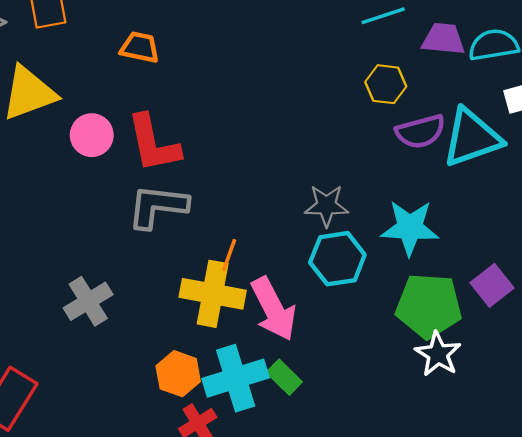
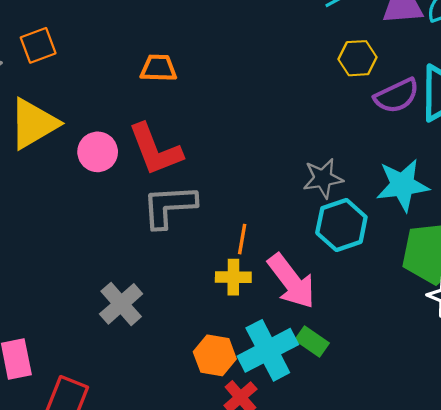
orange trapezoid: (140, 47) -> (158, 68), moved
yellow cross: (213, 294) -> (233, 277), size x0.6

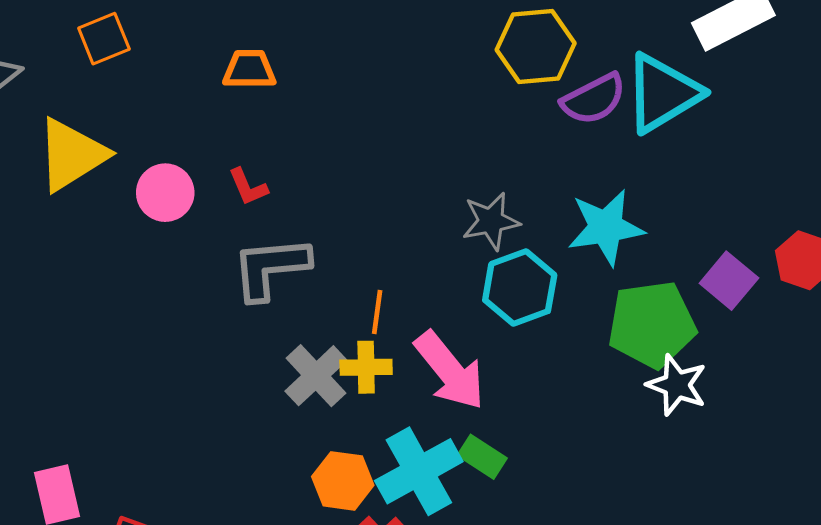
orange square: (38, 45) -> (104, 39), moved
yellow hexagon: (357, 58) -> (536, 46), size x1.4
red L-shape: (155, 150) -> (248, 187), size x0.5
gray cross: (121, 304) -> (316, 376), moved

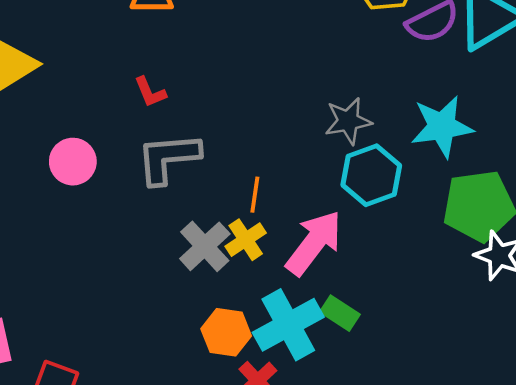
pink circle: (165, 193) -> (73, 162), moved
yellow cross: (366, 367) -> (246, 240), turned -33
pink arrow: (450, 371) -> (314, 243), turned -104

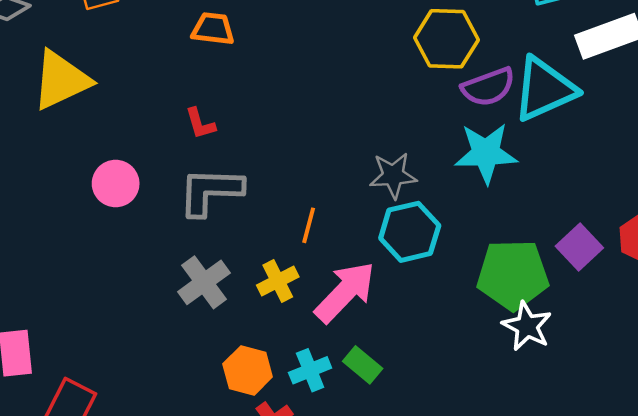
cyan star: (442, 127) -> (486, 153), moved
orange line: (255, 195) -> (309, 225), moved
gray cross: (205, 246) -> (204, 282), moved
cyan cross: (288, 325) -> (310, 370), size x0.6

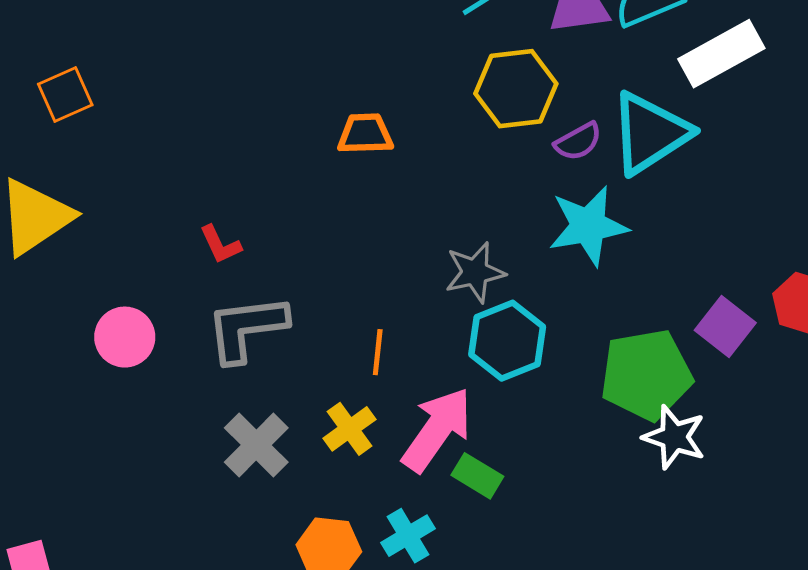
orange trapezoid: (213, 29) -> (365, 134), moved
purple semicircle: (488, 87) -> (578, 141), size x0.7
green rectangle: (363, 365) -> (477, 476), moved

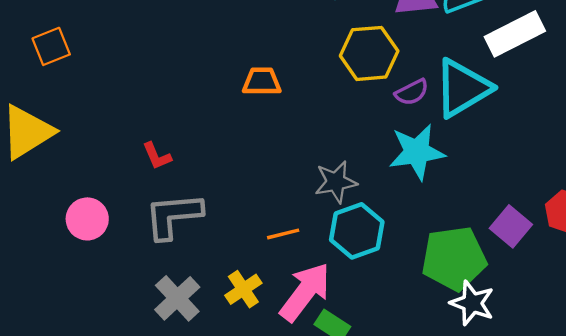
orange line: (378, 352) -> (283, 234), moved, turned 68

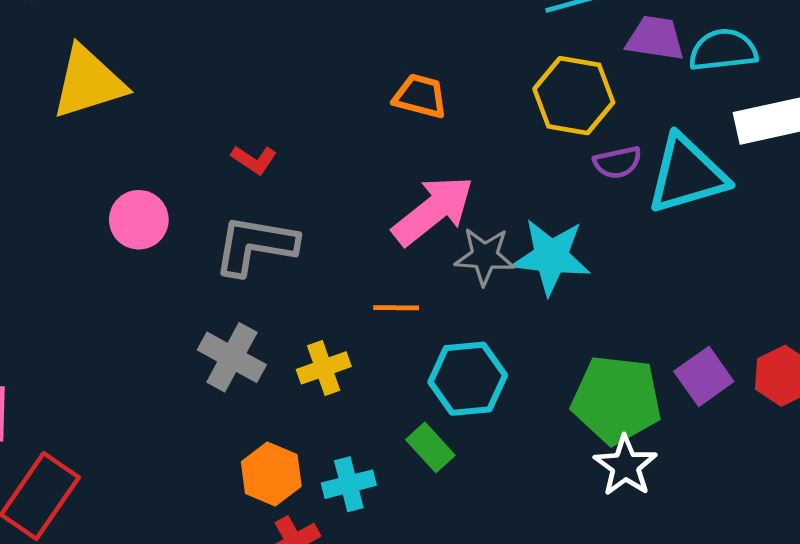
cyan star: (417, 152) -> (551, 257), moved
red L-shape: (157, 156) -> (254, 160), turned -48
cyan hexagon: (357, 231) -> (468, 379), moved
pink arrow: (305, 292) -> (433, 210), moved
gray cross: (177, 298) -> (232, 357), turned -33

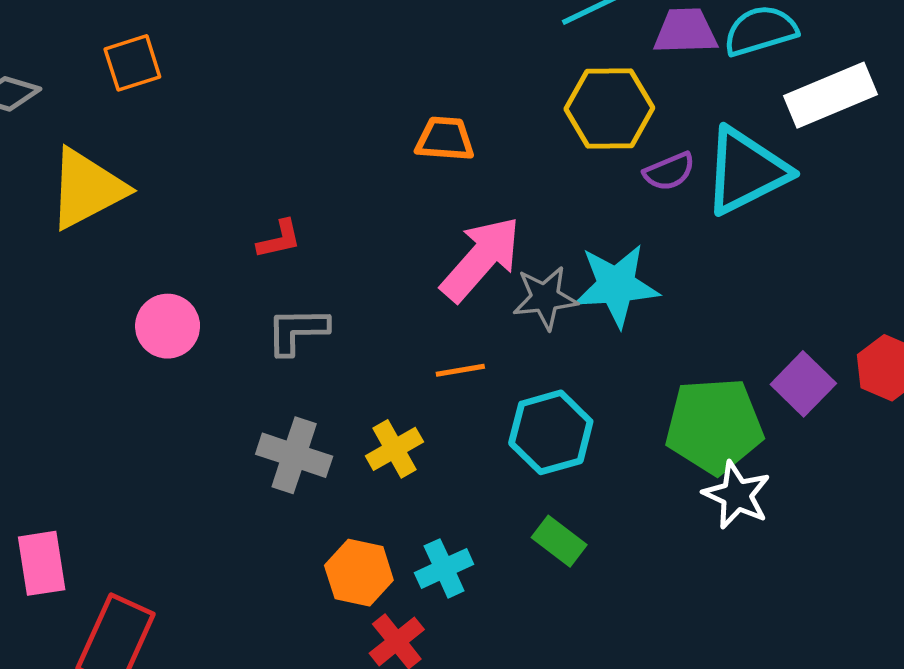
red L-shape: (254, 160) -> (279, 239), turned -36
gray L-shape: (255, 245) -> (297, 331), size x0.7
green rectangle: (430, 447) -> (559, 541), moved

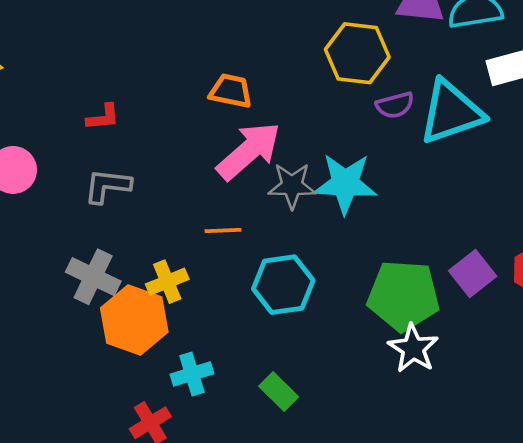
orange trapezoid: (445, 139) -> (231, 91), moved
green rectangle: (559, 541) -> (279, 392), moved
orange hexagon: (359, 573) -> (134, 320), moved, size x1.4

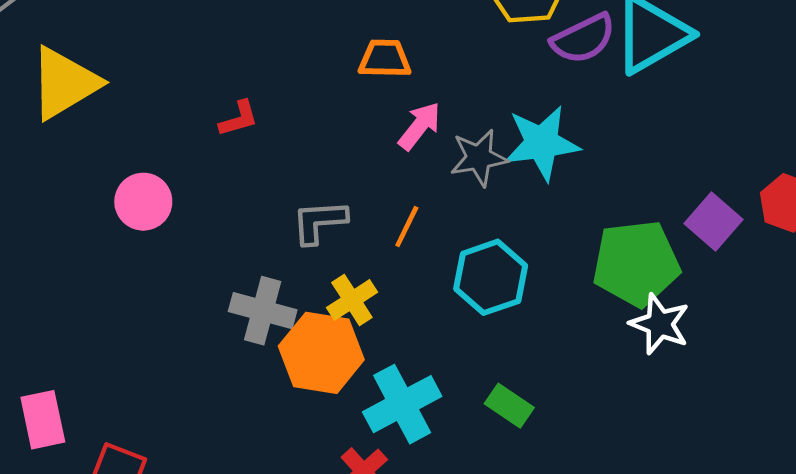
purple semicircle: (395, 105) -> (583, 39), size x1.4
pink arrow: (249, 151) -> (420, 126), size x0.6
gray L-shape: (107, 186) -> (319, 222), moved
orange line: (223, 230) -> (407, 226), turned -51
cyan cross: (192, 374) -> (402, 404), size x1.5

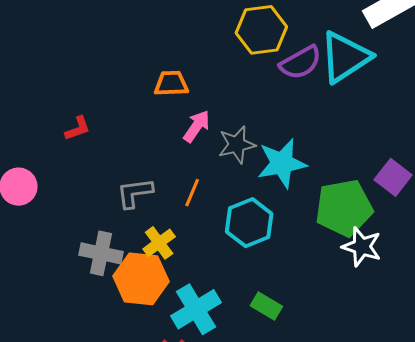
cyan star: (542, 143) -> (282, 163), moved

